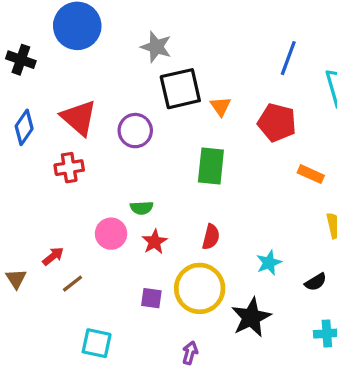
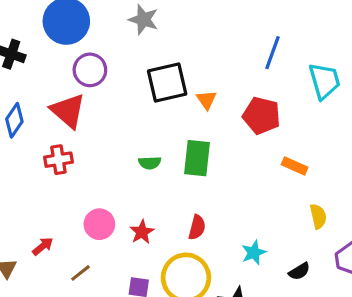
gray star: (156, 47) -> (143, 20), moved
purple circle: (135, 131) -> (90, 70), moved
green semicircle: (142, 208) -> (150, 163), moved
brown line: (72, 284) -> (80, 273), moved

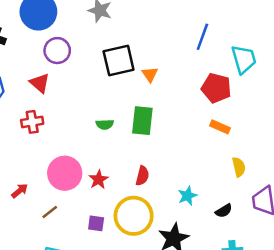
red triangle: (68, 111) -> (40, 83), size x0.7
red pentagon: (262, 116) -> (216, 88), moved
pink circle: (99, 224) -> (65, 173), size x1.4

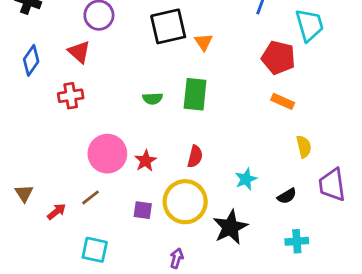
red arrow: (20, 191) -> (57, 212), moved

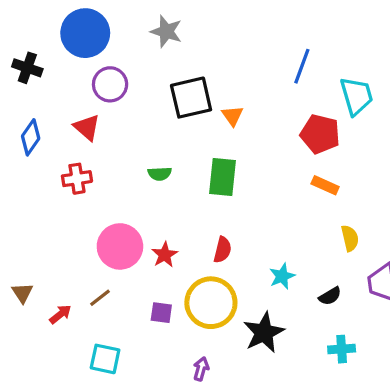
green semicircle: (153, 99) -> (160, 174), moved

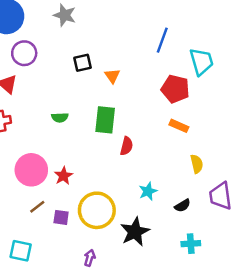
black square: (191, 98) -> (82, 63), size x0.6
red semicircle: (223, 250) -> (127, 146), moved
brown line: (100, 298) -> (37, 207), moved

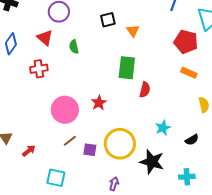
green semicircle: (60, 117) -> (74, 47), moved, turned 80
red star: (63, 176) -> (99, 103), moved
black star: (135, 232) -> (152, 162), turned -30
cyan cross: (191, 244) -> (187, 177), moved

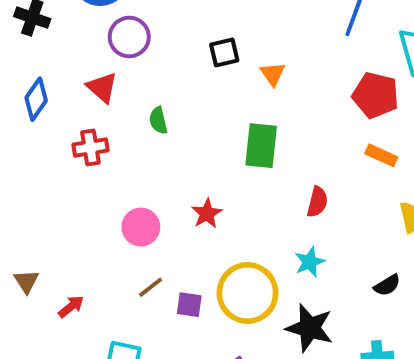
green semicircle: (74, 47) -> (158, 120), moved
red semicircle: (145, 90) -> (317, 202), moved
pink circle: (65, 110) -> (141, 227), size x0.7
cyan star: (163, 128) -> (310, 262), moved

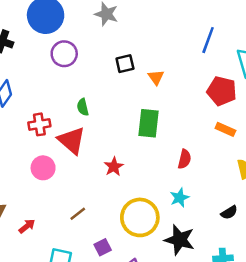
red triangle: (102, 87) -> (72, 141), moved, size x1.4
pink circle: (141, 227) -> (43, 168), moved
purple square: (189, 305) -> (103, 247), moved, turned -35

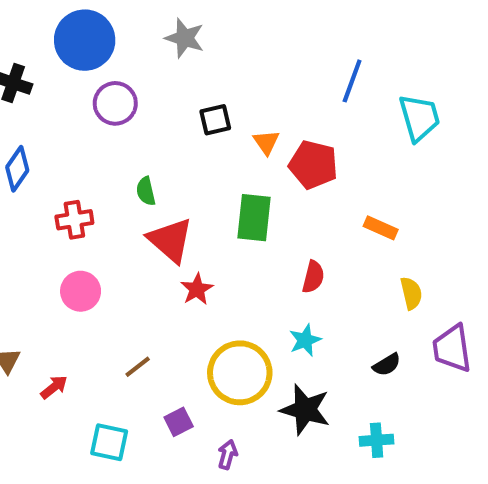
red pentagon: (222, 91) -> (313, 165), moved
red triangle: (72, 141) -> (170, 240), moved

